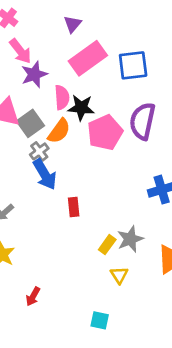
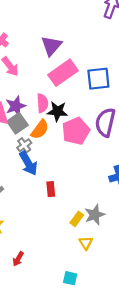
purple triangle: (73, 24) -> (51, 46), size x1.5
purple star: (34, 74) -> (16, 106), moved

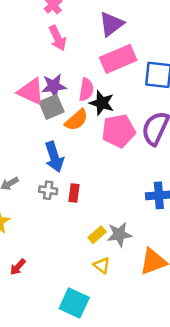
gray cross: (24, 145) -> (48, 190), moved, turned 32
yellow triangle: (86, 243) -> (102, 265), turned -32
cyan square: (70, 278) -> (74, 303), size x1.6

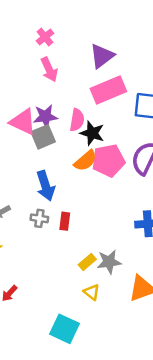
orange semicircle: (76, 120) -> (85, 161), moved

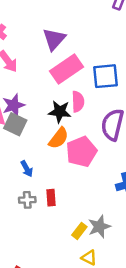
pink semicircle: (77, 120) -> (78, 102), moved
gray square: (43, 137) -> (15, 124), turned -30
pink pentagon: (108, 161) -> (81, 152), moved
blue arrow: (46, 186) -> (27, 169), size x0.6

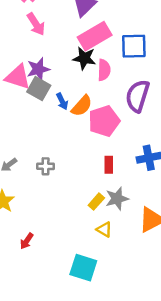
black star: (60, 112) -> (84, 58), moved
blue arrow: (27, 169) -> (62, 101), moved
red rectangle: (51, 198) -> (109, 165), moved

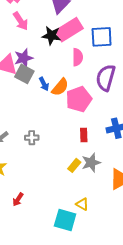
black star: (84, 58) -> (51, 36), moved
yellow triangle: (104, 229) -> (82, 204), moved

